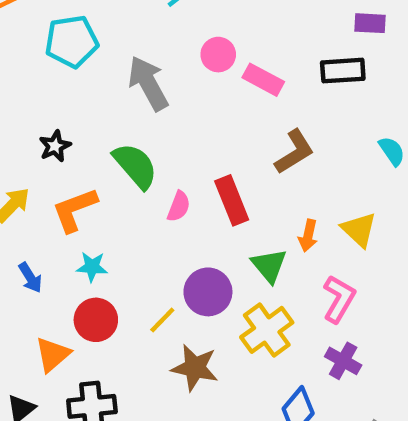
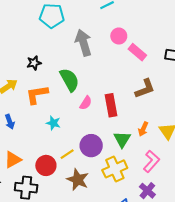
cyan star: (92, 267) -> (53, 123), moved
red circle: (96, 320) -> (46, 165), moved

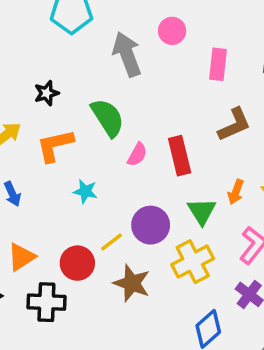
pink circle: (119, 36) -> (172, 31), moved
pink rectangle: (137, 52) -> (218, 64), turned 60

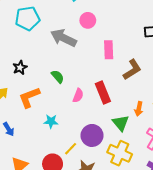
gray arrow: (127, 54) -> (64, 38), turned -35
pink rectangle: (218, 64) -> (109, 50), moved
green semicircle: (108, 118) -> (58, 77), size x0.6
yellow cross: (193, 262) -> (120, 153), turned -30

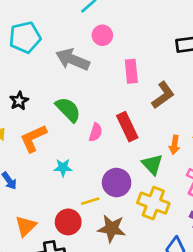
green semicircle: (58, 77) -> (68, 110), size x1.5
yellow line: (71, 149) -> (90, 201), turned 32

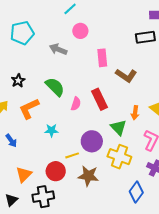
gray arrow: (73, 60) -> (58, 49), size x0.7
brown L-shape: (163, 95) -> (126, 75), turned 70

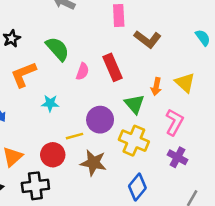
blue diamond: (136, 192) -> (137, 187), moved

